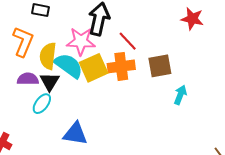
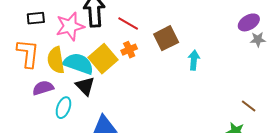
pink star: (81, 41) -> (70, 26), moved
orange cross: (121, 66) -> (129, 50), size x0.6
black triangle: (50, 82) -> (85, 86), moved

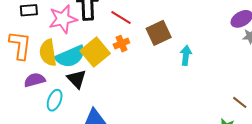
cyan semicircle: (78, 64) -> (70, 56), turned 136

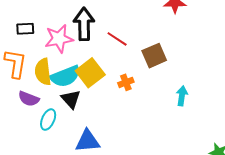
orange cross: (121, 44) -> (126, 82), moved
cyan arrow: (186, 55) -> (182, 96), moved
purple semicircle: (35, 80) -> (29, 99), turned -145

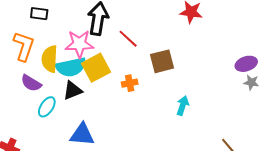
pink star: (59, 39) -> (79, 44), moved
black triangle: (71, 99) -> (73, 90), turned 40

